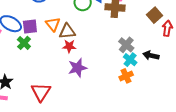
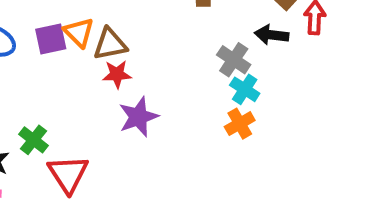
purple square: (30, 27) -> (51, 39), moved
green cross: (24, 43) -> (33, 140), moved
black arrow: (151, 55) -> (271, 35), moved

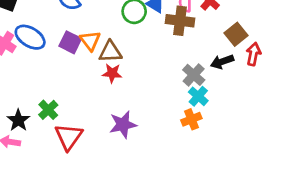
black arrow: (271, 35) -> (222, 62), turned -35
purple square: (51, 39) -> (70, 42), turned 30
purple star: (138, 117) -> (123, 125), moved

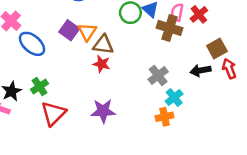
blue ellipse: (30, 37) -> (32, 44), moved
red arrow: (253, 54) -> (229, 69), turned -42
gray cross: (194, 75) -> (158, 75), moved

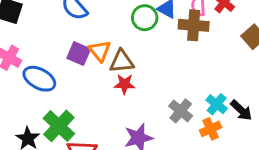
black arrow: (200, 71) -> (241, 110), moved, turned -114
gray cross: (158, 75) -> (181, 111), moved
green cross: (40, 87) -> (59, 126), size x1.5

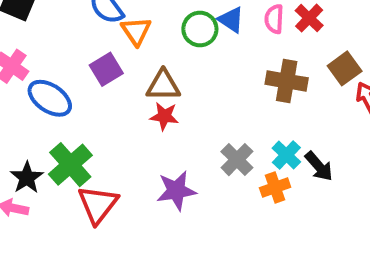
brown cross: (194, 25) -> (287, 81), moved
orange triangle: (100, 51) -> (136, 31), moved
purple square: (79, 54) -> (106, 69), turned 30

